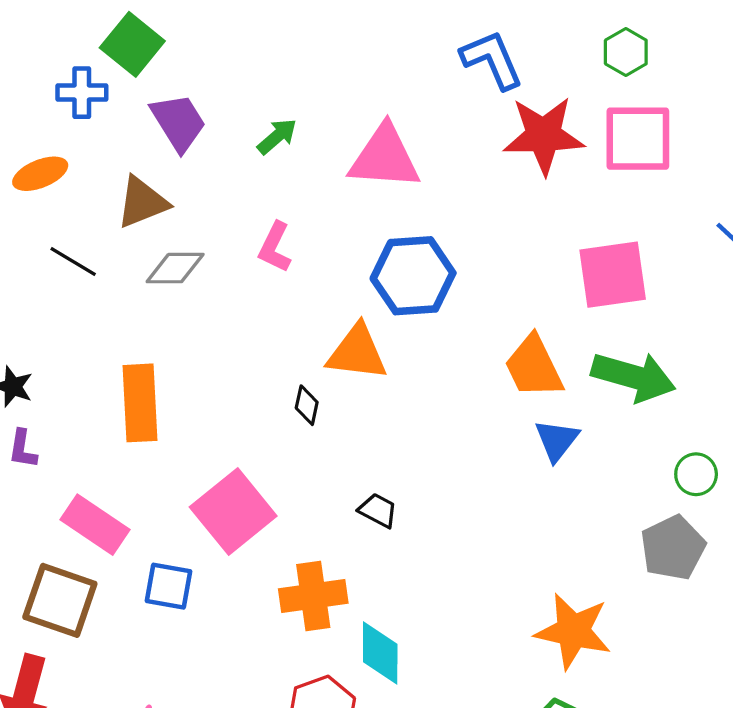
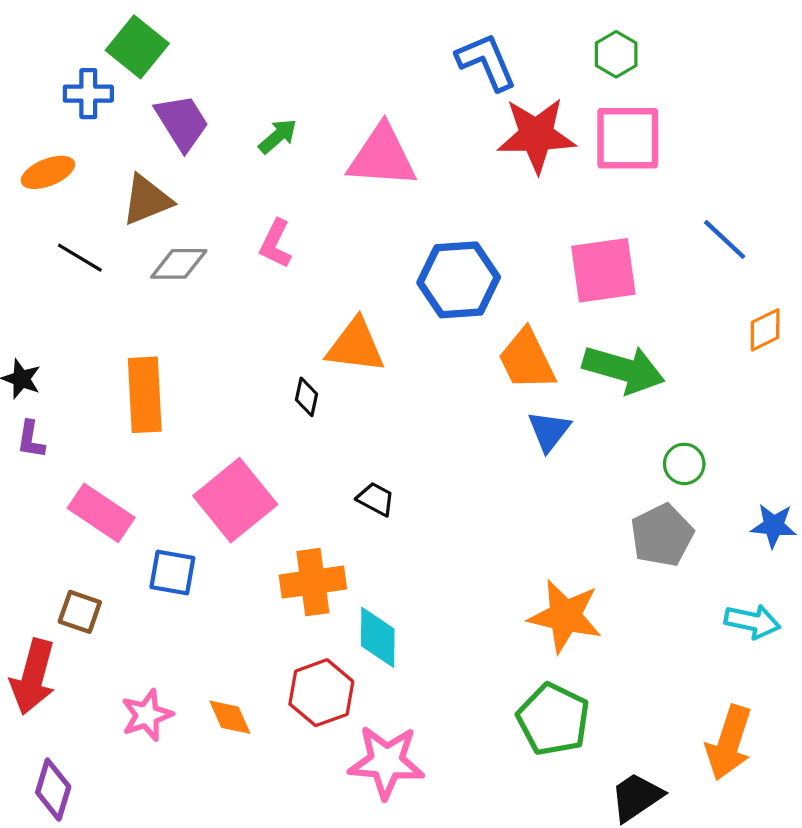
blue hexagon: (413, 276) -> (459, 280), moved
brown square: (60, 600) -> (80, 612), moved, size x0.6

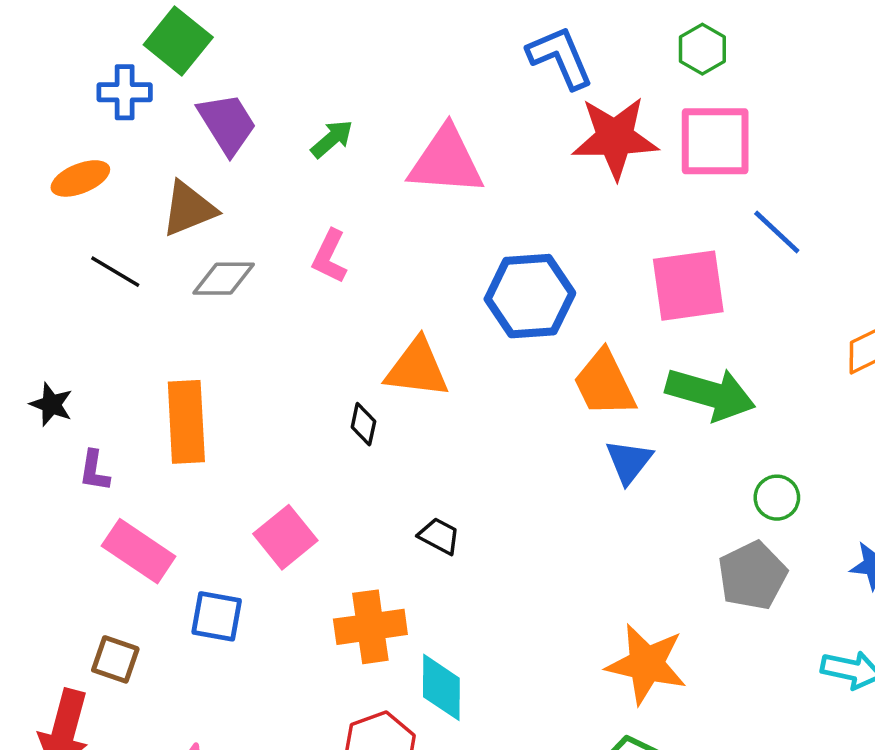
blue line: (725, 239) -> (777, 232), moved
purple L-shape: (31, 439) -> (94, 471), moved
pink square: (235, 500) -> (285, 537), size x0.7

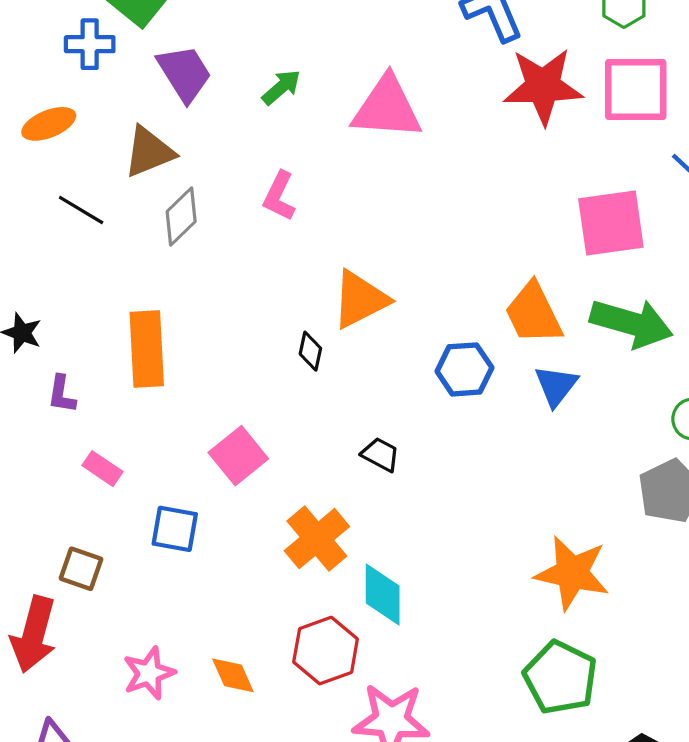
gray diamond: (224, 279) -> (181, 217), turned -44
blue hexagon: (530, 296) -> (464, 369), moved, size x0.7
orange triangle: (417, 368) -> (360, 299), turned -34
pink rectangle: (139, 551) -> (103, 469), size x0.6
orange cross: (370, 627) -> (317, 539), turned -32

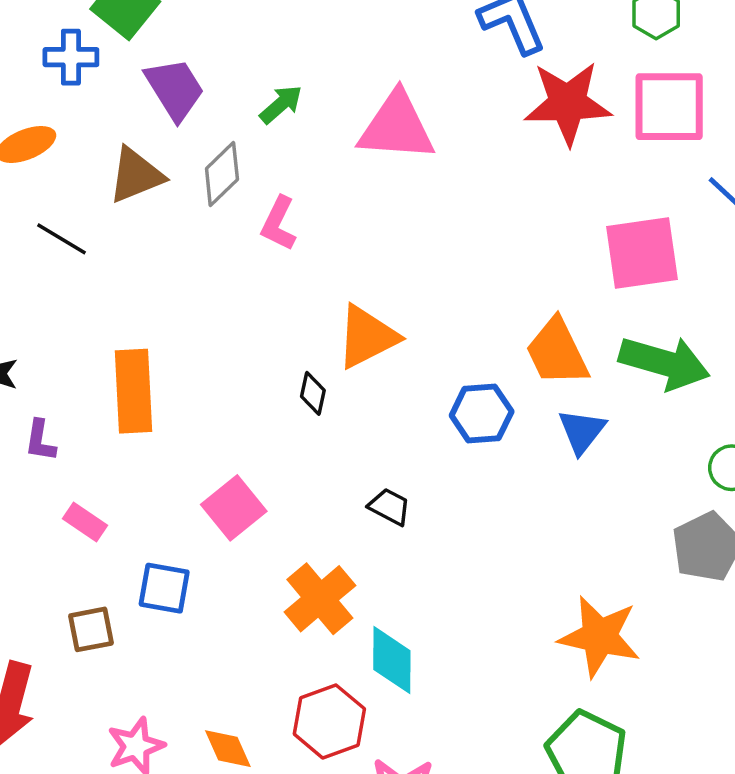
gray diamond: (181, 217) -> (222, 174), moved
brown square: (81, 569) -> (91, 629), moved, turned -30

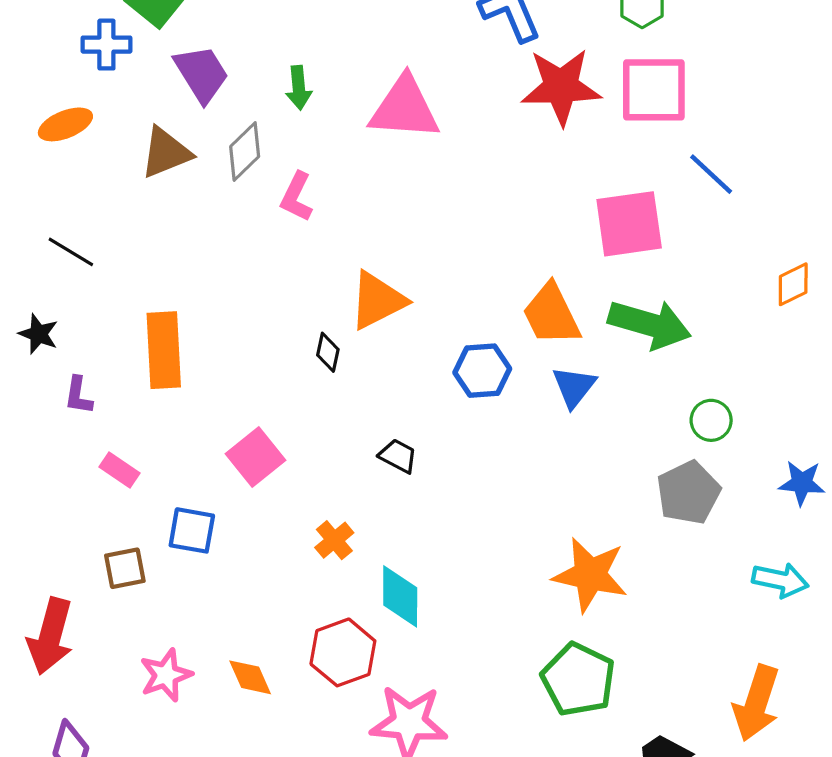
green arrow: (281, 104) -> (299, 88), turned 126
black line: (61, 239) -> (71, 252), moved
orange cross: (320, 599) -> (334, 540), size x0.6

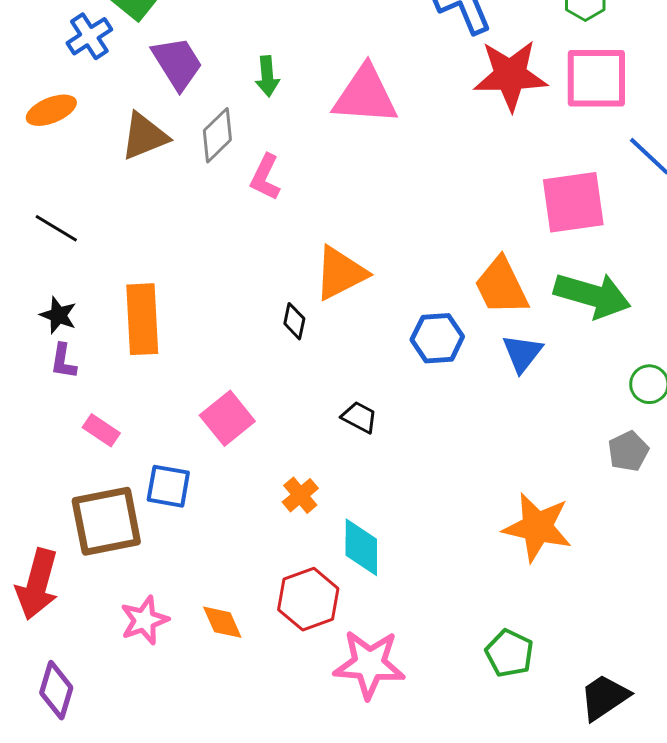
blue cross: (106, 45) -> (89, 36), turned -33
black star: (38, 334) -> (58, 315), moved
gray pentagon: (688, 493) -> (628, 451), size x0.7
brown square: (125, 568) -> (106, 521), size x1.8
green pentagon: (578, 679) -> (509, 653), moved, size x0.7

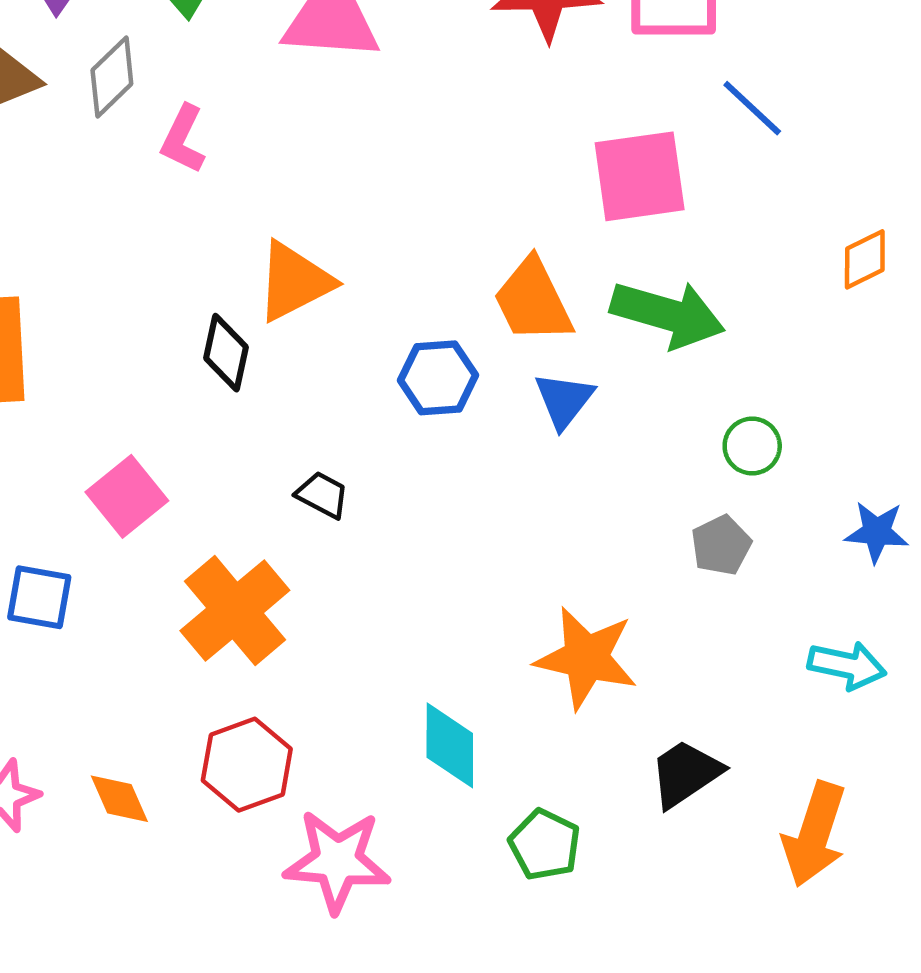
black diamond: (294, 321) -> (226, 353), size x1.4
orange cross: (300, 495) -> (235, 611), size x2.0
cyan diamond: (361, 547) -> (450, 745), moved
black trapezoid: (604, 697) -> (685, 774), moved

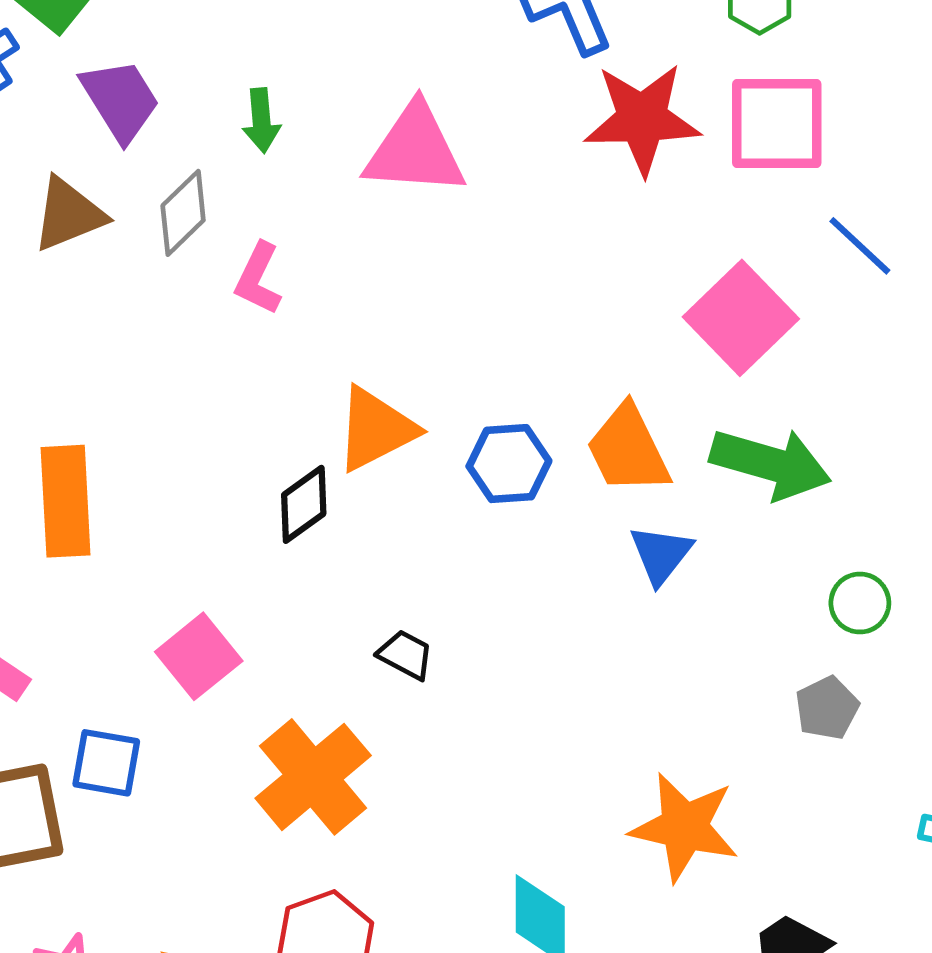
pink square: (640, 176) -> (741, 318), turned -36
black diamond: (226, 353) -> (304, 504), turned 42
blue hexagon: (438, 378) -> (509, 464), moved

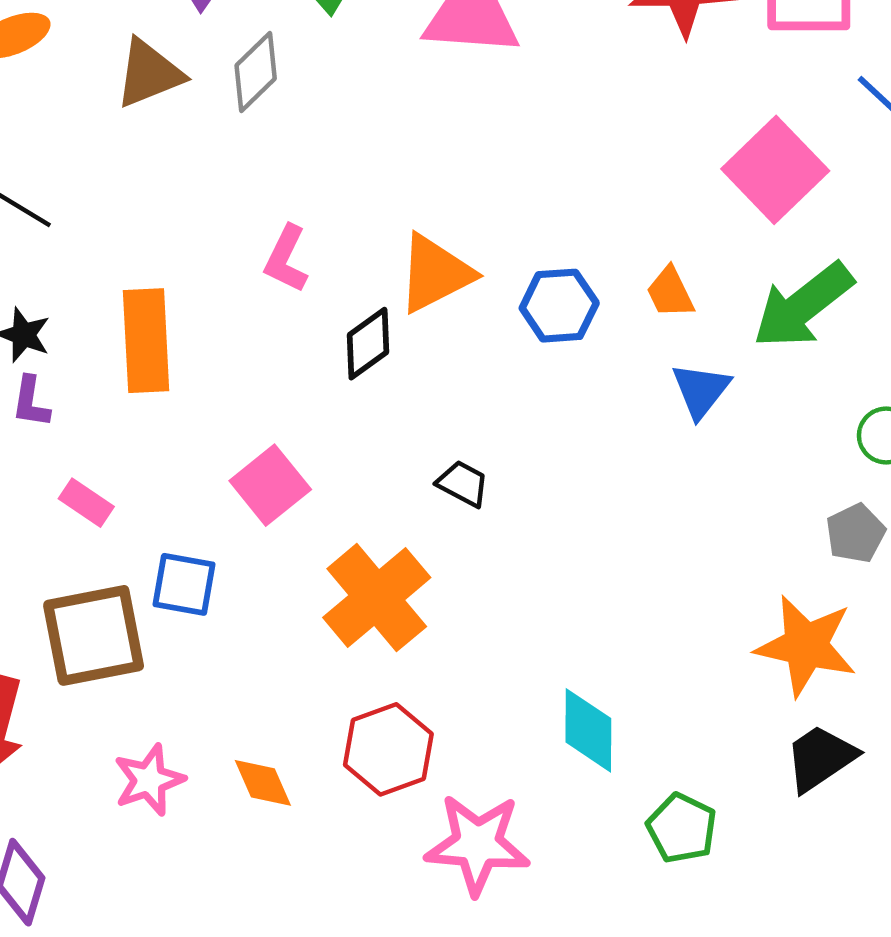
pink L-shape: (258, 279) -> (286, 259), moved
orange trapezoid: (628, 449) -> (670, 292), size x0.6
green arrow: (771, 464) -> (803, 306), turned 126
orange star: (684, 827) -> (806, 646), moved

